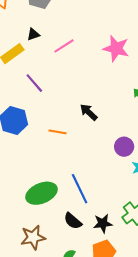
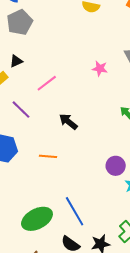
pink line: (64, 46) -> (47, 83), moved
pink star: (116, 48) -> (100, 69), size x0.6
black arrow: (89, 112) -> (68, 122), moved

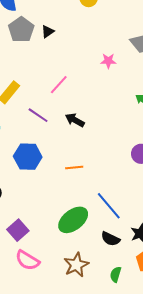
black triangle: (16, 61) -> (48, 32), moved
black arrow: (68, 122) -> (75, 120), moved
orange line: (48, 156) -> (74, 167), moved

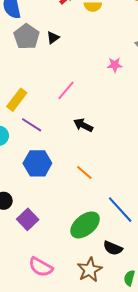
purple line: (38, 115) -> (32, 125), moved
orange line: (74, 167) -> (84, 173), turned 48
purple square: (18, 230) -> (28, 219), moved
black semicircle: (110, 239) -> (113, 248), moved

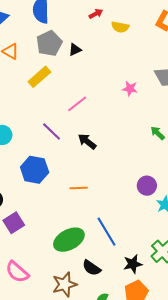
yellow rectangle: (17, 100) -> (39, 77), moved
purple line: (32, 125) -> (52, 132), moved
orange line: (84, 173) -> (79, 188), turned -54

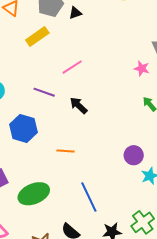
pink star: (130, 89) -> (142, 68), moved
purple line: (52, 132) -> (44, 92), turned -30
green ellipse: (69, 240) -> (34, 194), moved

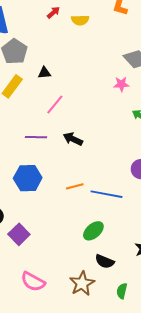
black triangle: (75, 13) -> (44, 73), moved, turned 32
green ellipse: (34, 194) -> (93, 231), moved, size x0.7
blue line: (89, 197) -> (106, 194), moved, turned -36

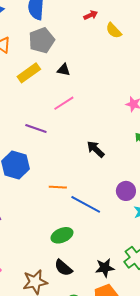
yellow semicircle: (80, 20) -> (114, 31), turned 30
black arrow: (73, 139) -> (96, 149), moved

